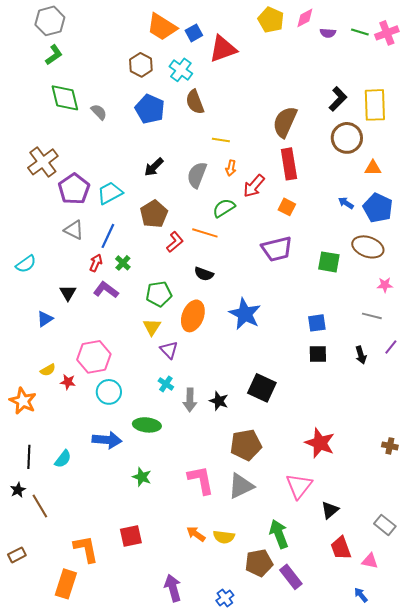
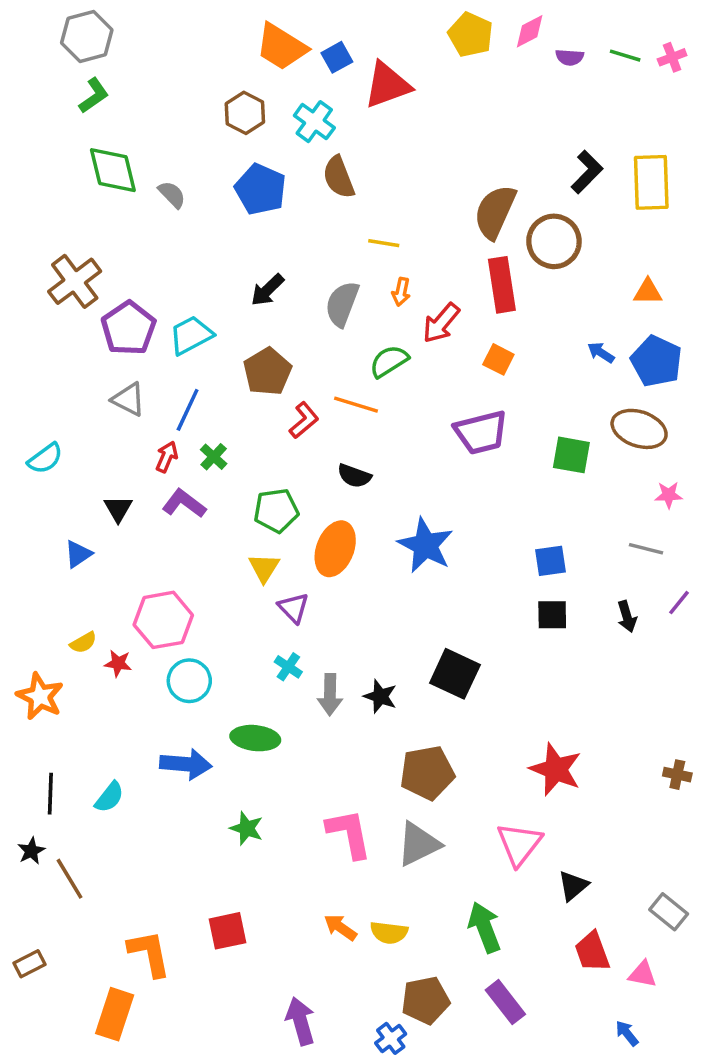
pink cross: (387, 33) -> (672, 57), size x0.7
brown circle: (347, 138) -> (554, 241), moved
brown pentagon: (259, 563) -> (425, 1000), moved

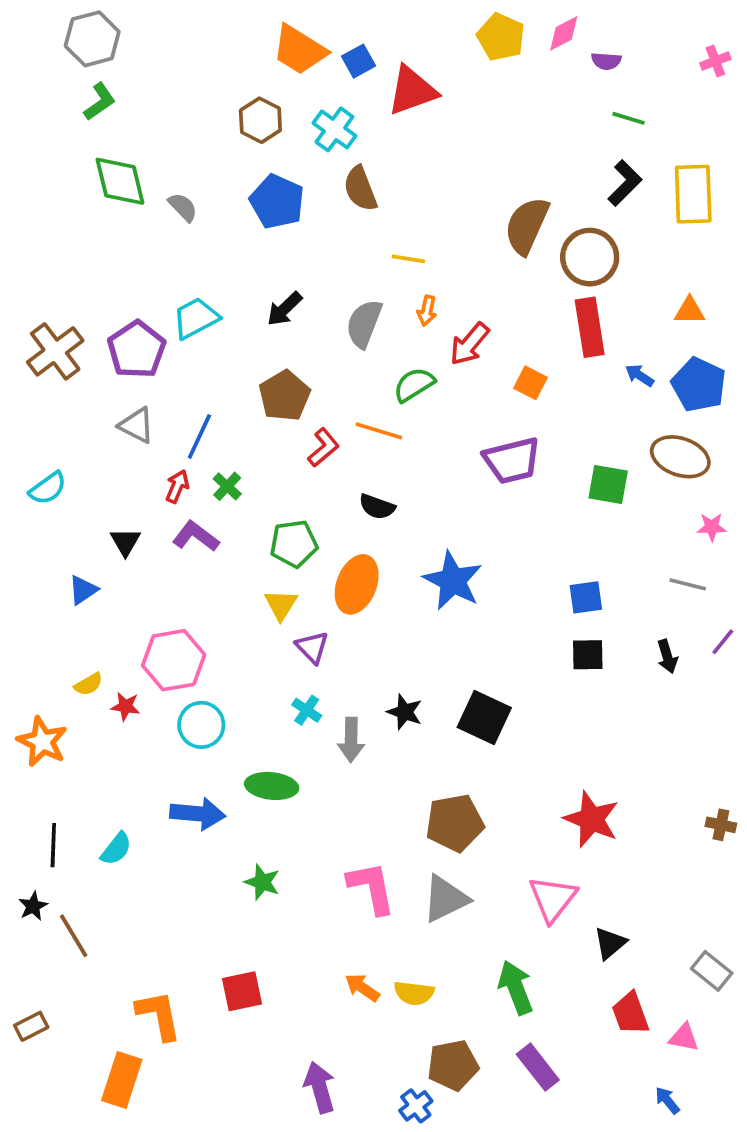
green line: (625, 56) -> (628, 118), moved
brown cross: (75, 281) -> (55, 351), moved
red rectangle: (502, 285) -> (590, 327), moved
cyan trapezoid: (191, 335) -> (196, 318), moved
black star: (380, 696) -> (405, 712), moved

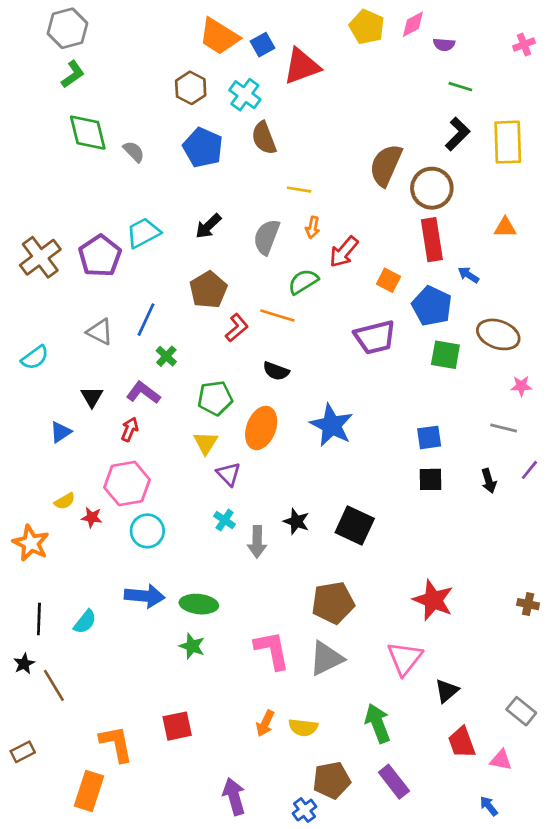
blue pentagon: (699, 385) -> (432, 306), moved
gray triangle: (137, 425) -> (100, 332), moved
red arrow: (177, 486) -> (130, 429), moved
green ellipse: (272, 786) -> (199, 604), moved
orange arrow: (362, 988) -> (265, 723), turned -100

